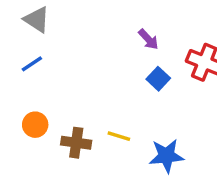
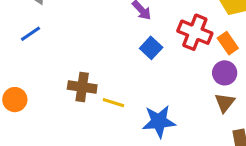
orange circle: (35, 125) -> (15, 100), moved
brown cross: (76, 143) -> (82, 87), moved

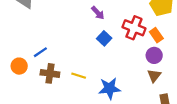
blue line: (30, 34) -> (40, 52), moved
brown cross: (82, 87) -> (50, 73), moved
orange circle: (15, 100) -> (19, 66), moved

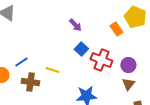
red cross: (134, 28) -> (101, 60), moved
orange rectangle: (156, 35) -> (116, 29), moved
yellow line: (79, 76) -> (52, 70), moved

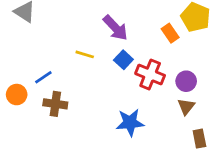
purple arrow: (75, 25) -> (115, 28), size x1.5
yellow line: (52, 70) -> (85, 54), moved

